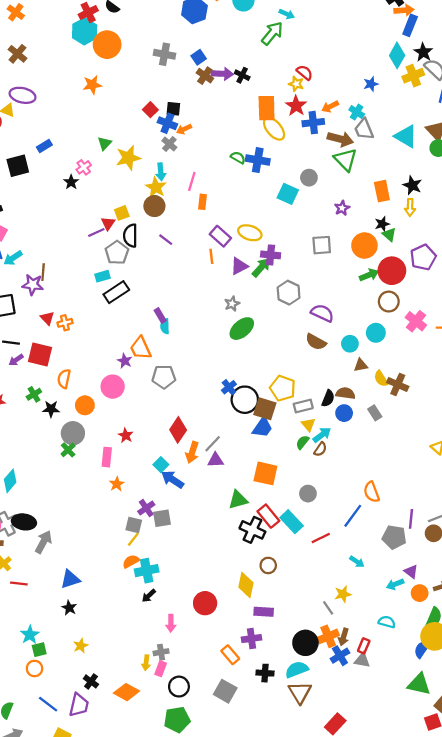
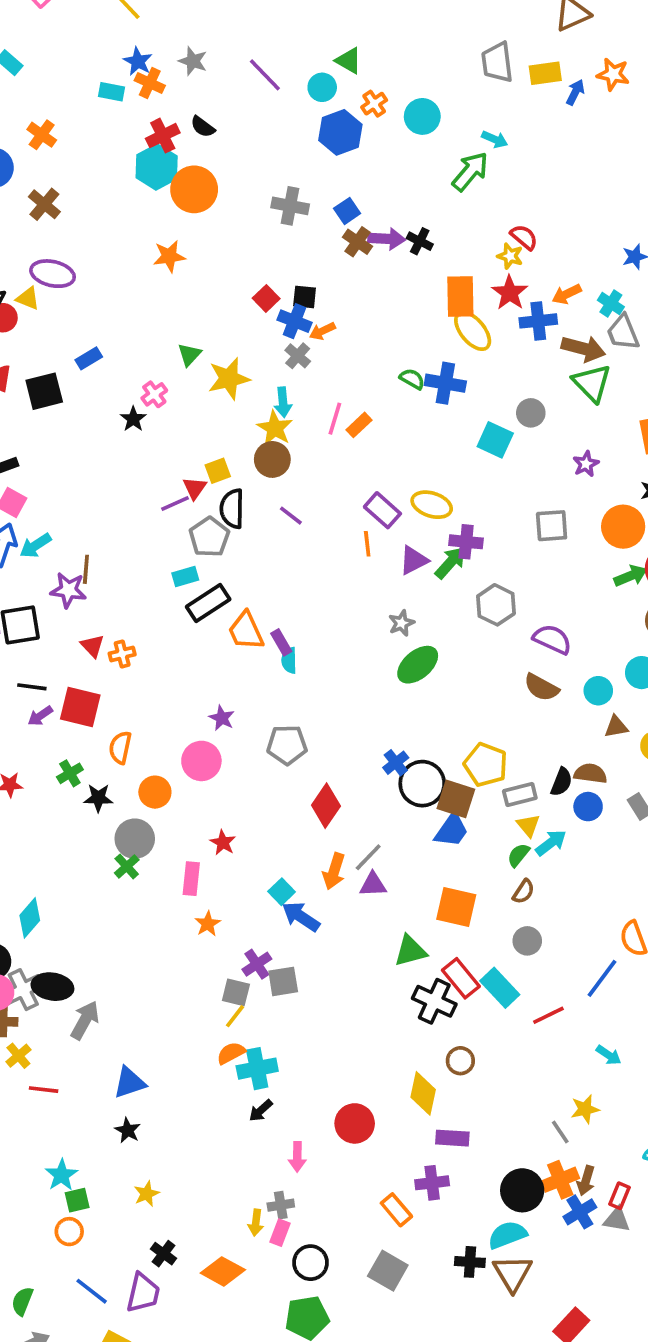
orange rectangle: (202, 202) -> (359, 425), moved, turned 40
orange trapezoid: (141, 348) -> (246, 631), moved
red diamond: (178, 430) -> (326, 806), moved
brown semicircle: (320, 449) -> (524, 892), moved
black cross: (265, 673) -> (470, 1262), moved

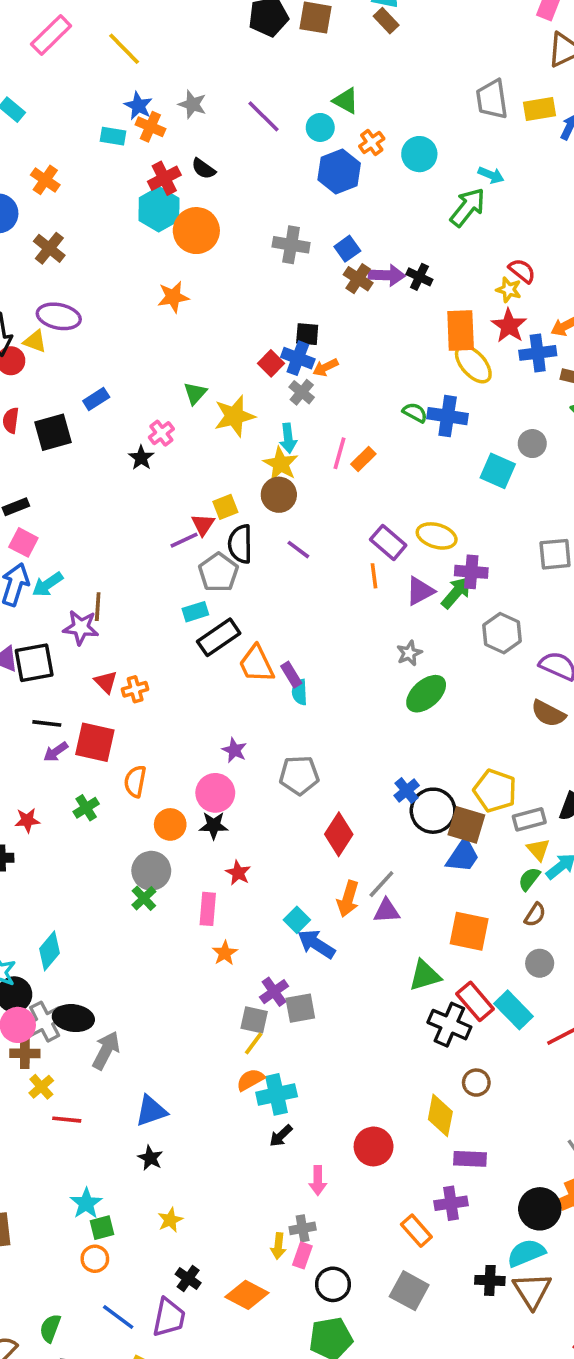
red square: (266, 298) -> (271, 363), moved
black star: (98, 798) -> (214, 825), moved

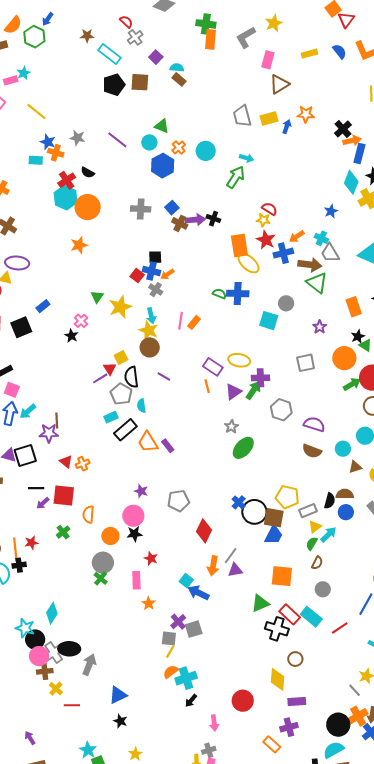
cyan semicircle: (300, 692) -> (142, 406), moved
yellow triangle: (538, 850) -> (315, 527), turned 40

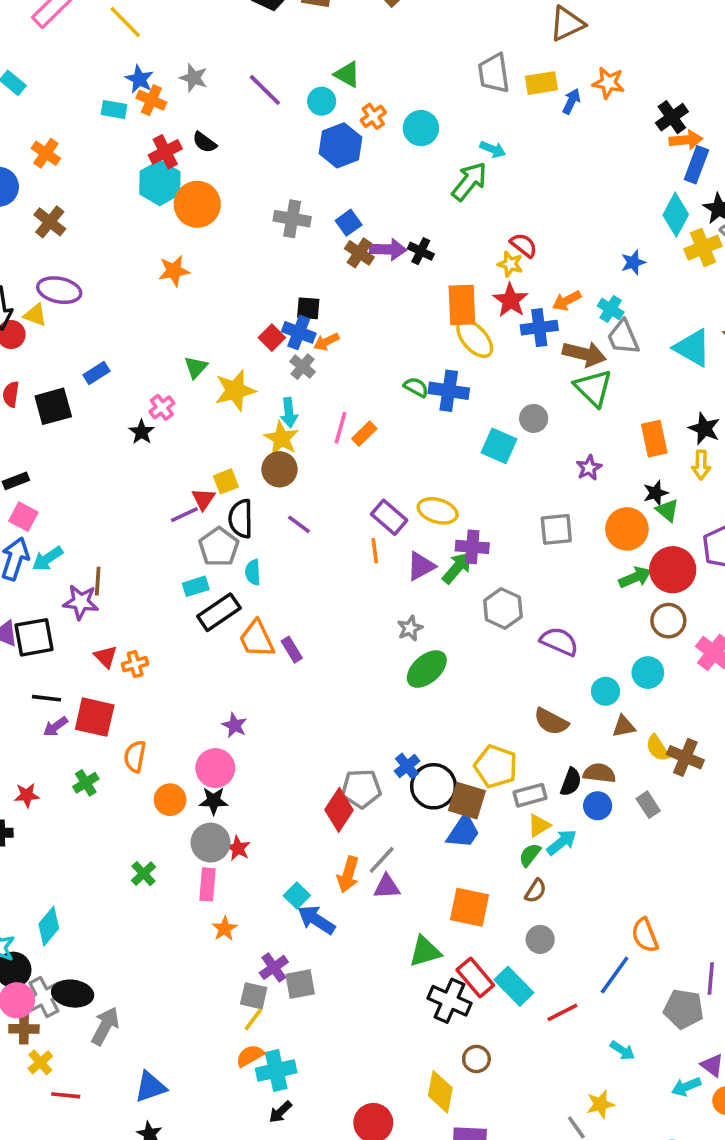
brown semicircle: (312, 451) -> (551, 722), moved
gray pentagon: (178, 501) -> (361, 789), moved
gray circle: (103, 563) -> (211, 843), moved

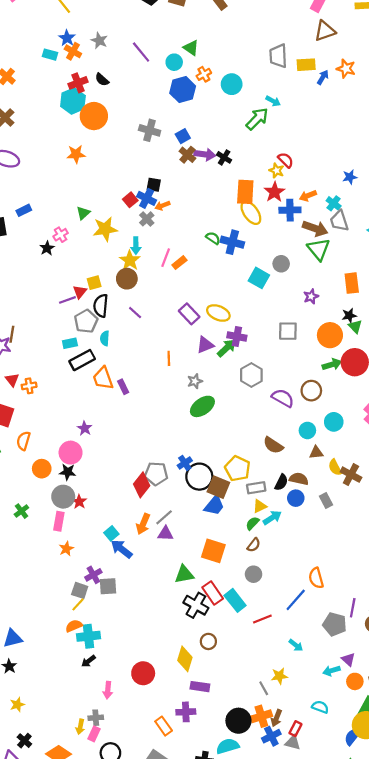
orange line: (375, 551) -> (169, 358), moved
brown circle: (668, 621) -> (311, 391), moved

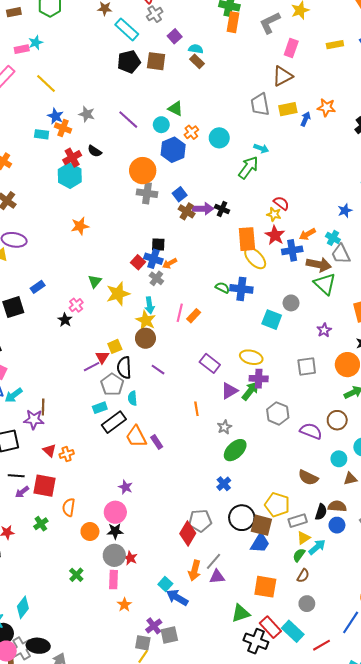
brown triangle: (325, 31) -> (282, 76), moved
orange circle: (94, 116) -> (143, 171), moved
yellow ellipse: (218, 313) -> (251, 357), moved
blue cross: (185, 463) -> (224, 484), moved

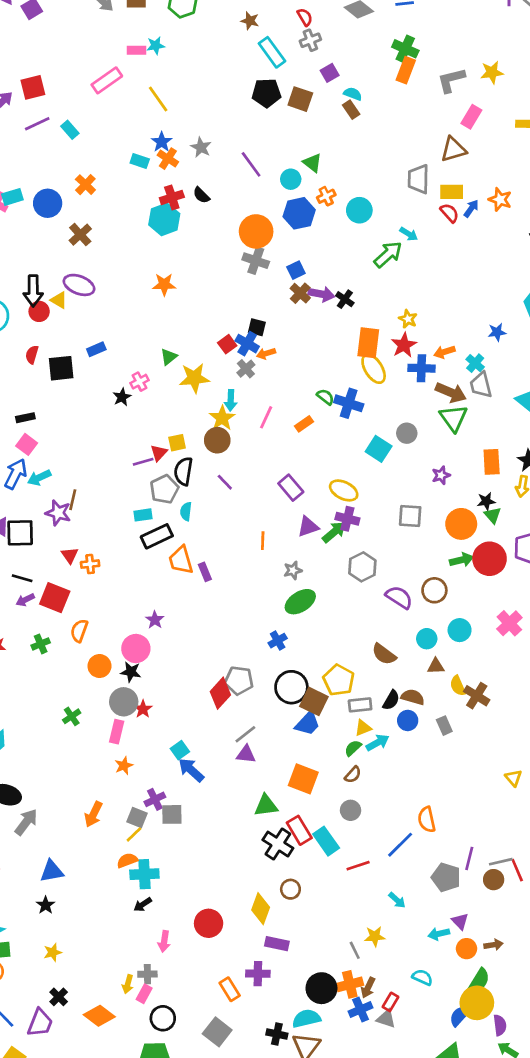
red semicircle: (281, 203) -> (449, 213), moved
orange rectangle: (194, 316) -> (304, 424), moved
orange arrow: (194, 571) -> (93, 814), moved

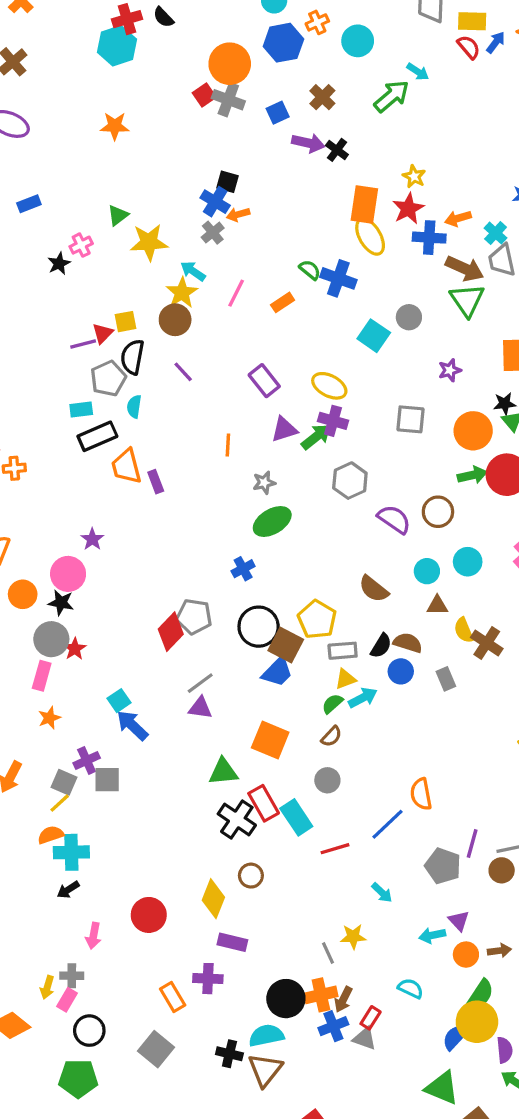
brown cross: (300, 293) -> (322, 97), moved
red square: (227, 344) -> (204, 95), moved
cyan arrow: (231, 400) -> (193, 271), turned 120

